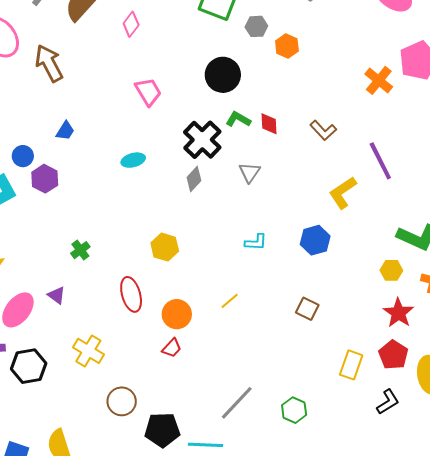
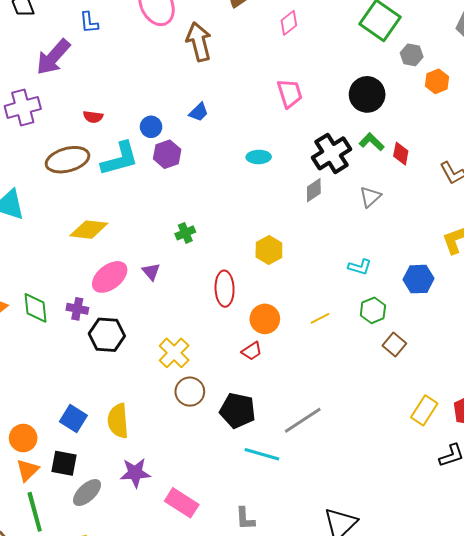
yellow cross: (88, 351) -> (174, 353), moved
green hexagon: (294, 410) -> (373, 310), moved
black pentagon: (162, 430) -> (238, 411), moved

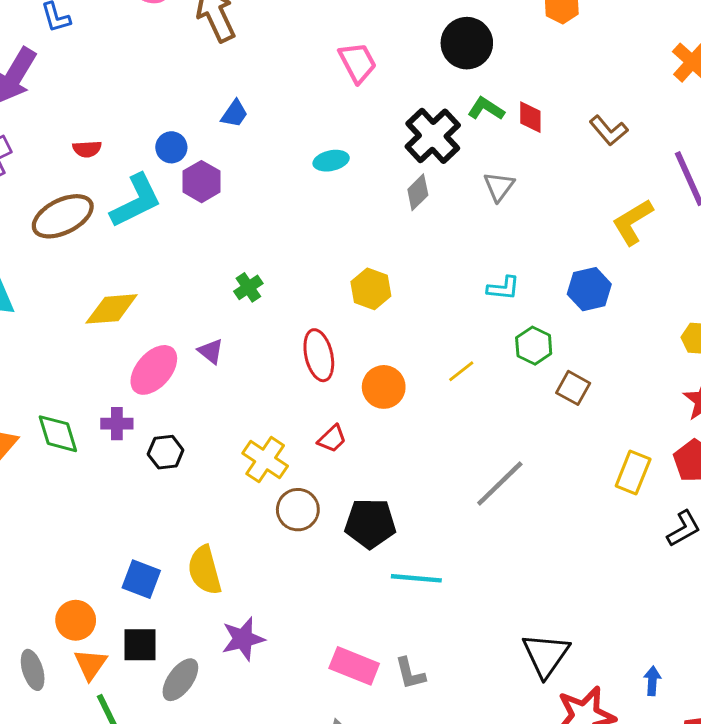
black hexagon: (107, 335) -> (166, 452), size x0.7
red trapezoid: (252, 351) -> (332, 439), moved
gray line: (303, 420) -> (500, 484), moved
pink rectangle: (182, 503) -> (354, 666), moved

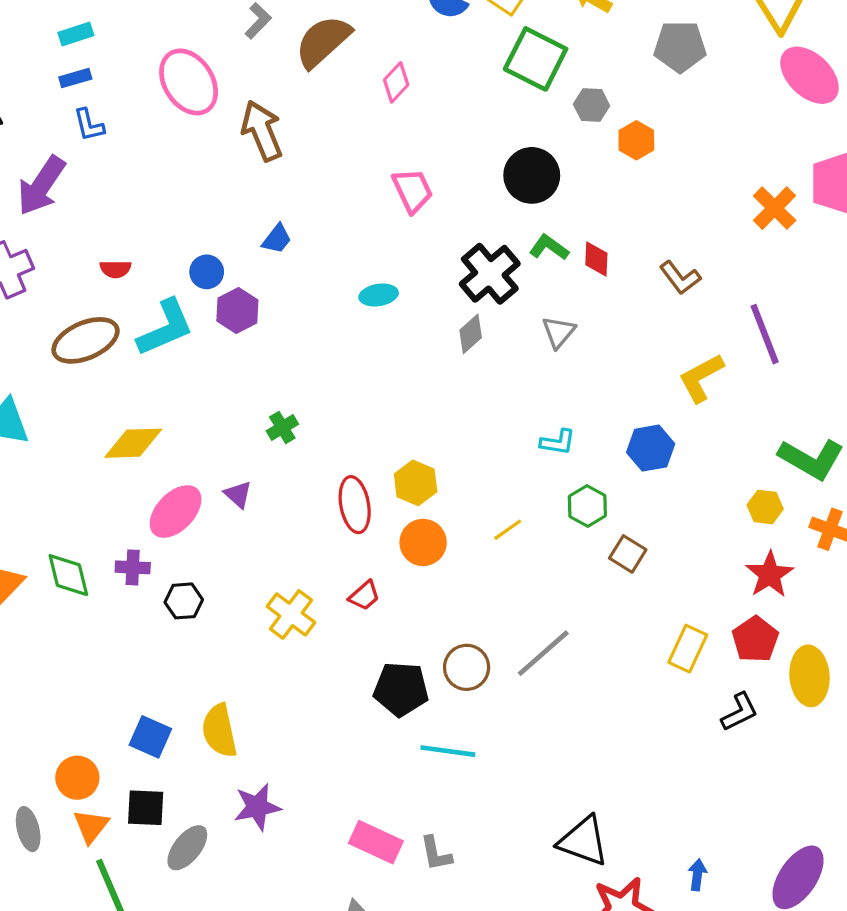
yellow hexagon: (371, 289) -> (416, 483), moved
brown circle: (298, 510) -> (467, 667), moved
black triangle: (546, 655) -> (583, 841), turned -48

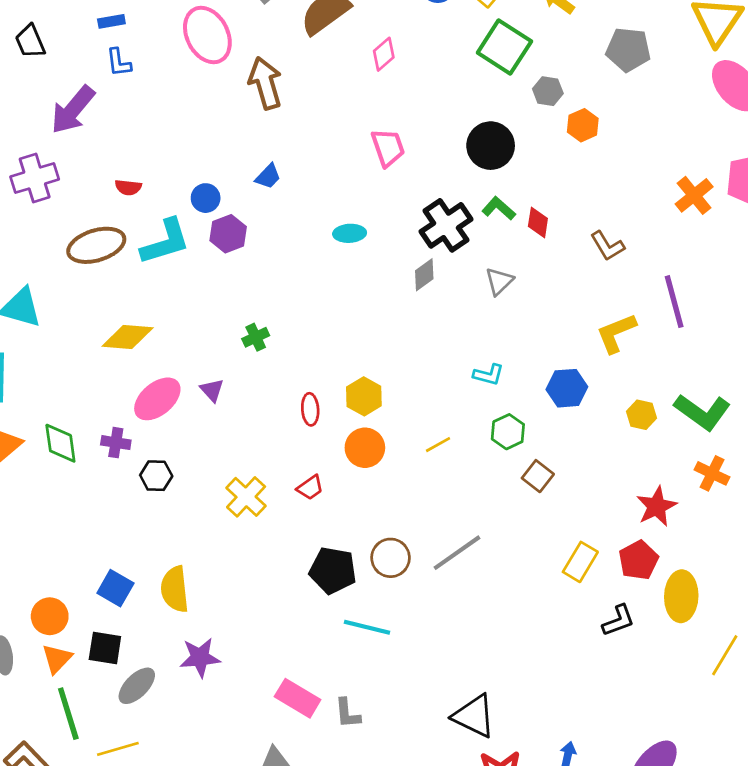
red ellipse: (355, 505) -> (310, 409), size x0.7
yellow hexagon: (765, 507) -> (642, 415), moved

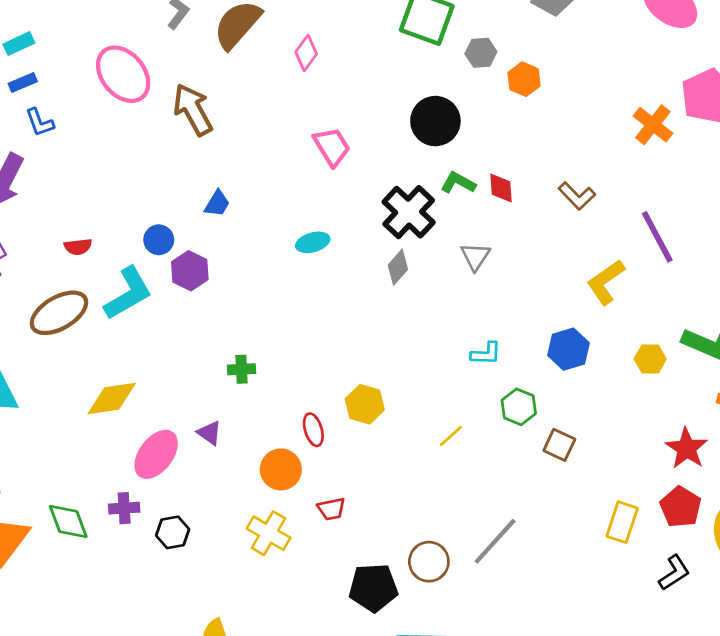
green cross: (256, 337) -> (242, 369), turned 35
orange circle: (365, 448) -> (281, 469), moved
red trapezoid: (310, 488) -> (331, 509), turned 36

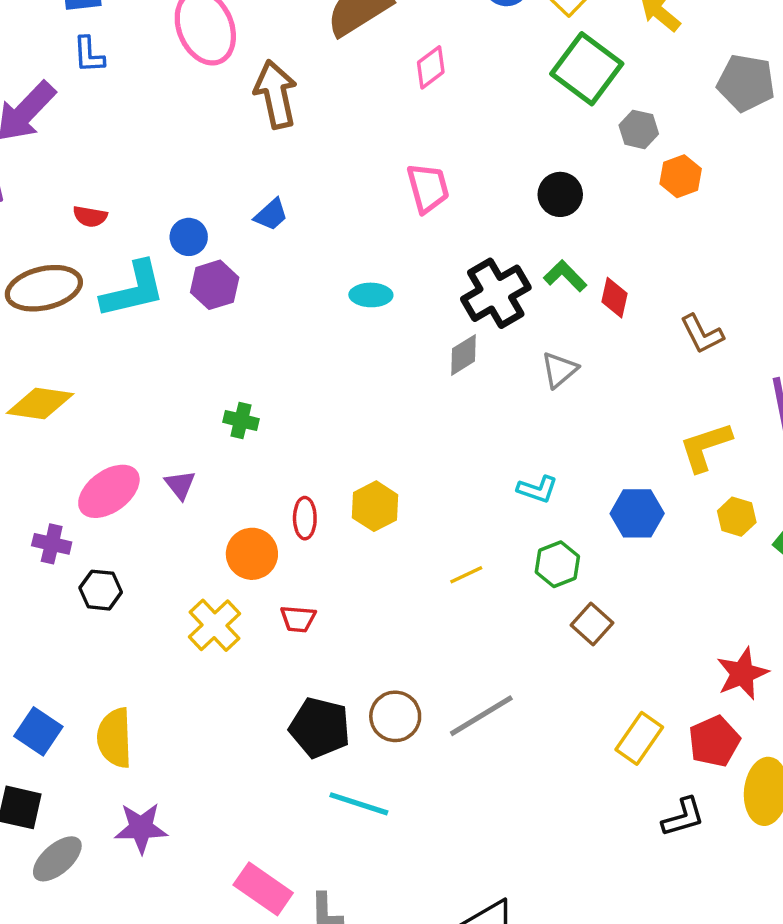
black circle: (435, 121) -> (560, 194), size x0.7
yellow hexagon: (650, 359) -> (737, 517), moved
yellow diamond: (112, 398) -> (40, 403), moved

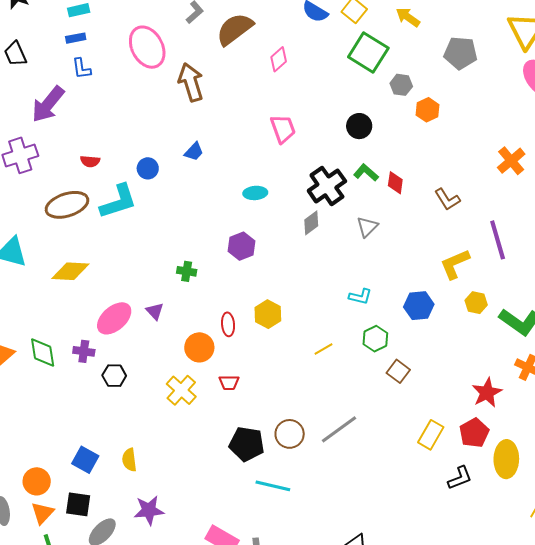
purple hexagon: (215, 285) -> (242, 246), moved
yellow semicircle: (115, 738) -> (129, 460), size x0.7

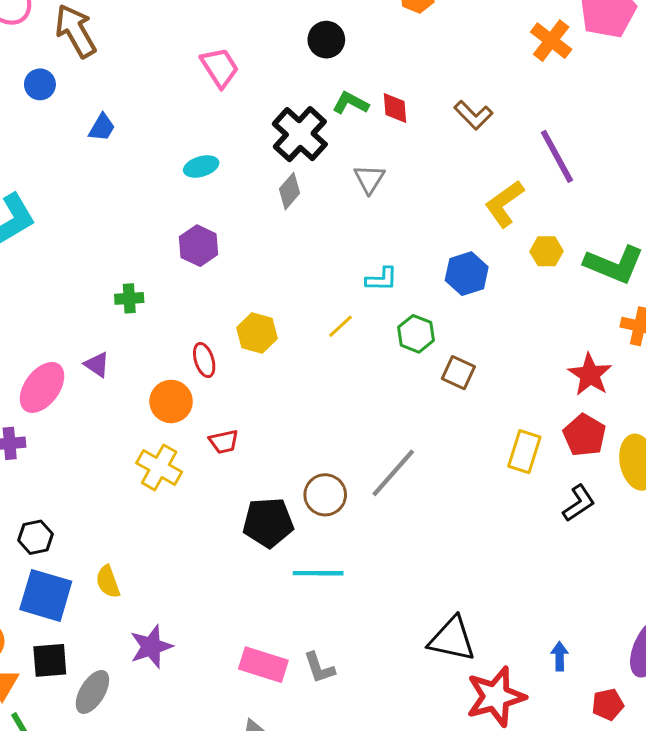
blue circle: (148, 168) -> (40, 84), moved
yellow line: (324, 349) -> (341, 326), moved
black hexagon: (114, 376) -> (36, 537), moved
blue square: (85, 460) -> (46, 595), size x1.4

